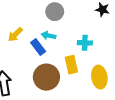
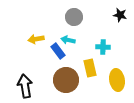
yellow arrow: (15, 34) -> (36, 39), turned 35

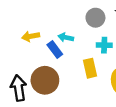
gray circle: (74, 17) -> (95, 18), moved
brown circle: (66, 80) -> (45, 80), moved

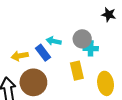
gray circle: (95, 18) -> (82, 39), moved
yellow arrow: (31, 36) -> (20, 56), moved

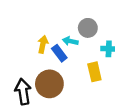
gray circle: (82, 39) -> (88, 28), moved
yellow arrow: (20, 56) -> (43, 44), moved, turned 112

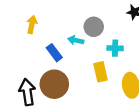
yellow arrow: (43, 44) -> (32, 25), moved
blue rectangle: (59, 53) -> (54, 53), moved

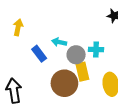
gray circle: (94, 27) -> (76, 55), moved
brown circle: (54, 84) -> (64, 83), moved

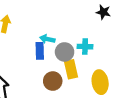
blue rectangle: (39, 54) -> (40, 51), moved, turned 35
brown circle: (64, 83) -> (53, 81), size x0.7

